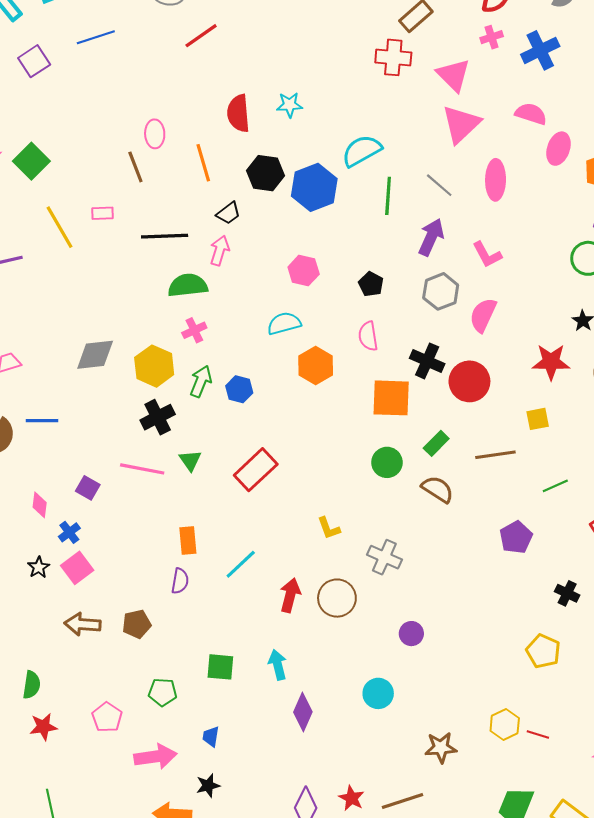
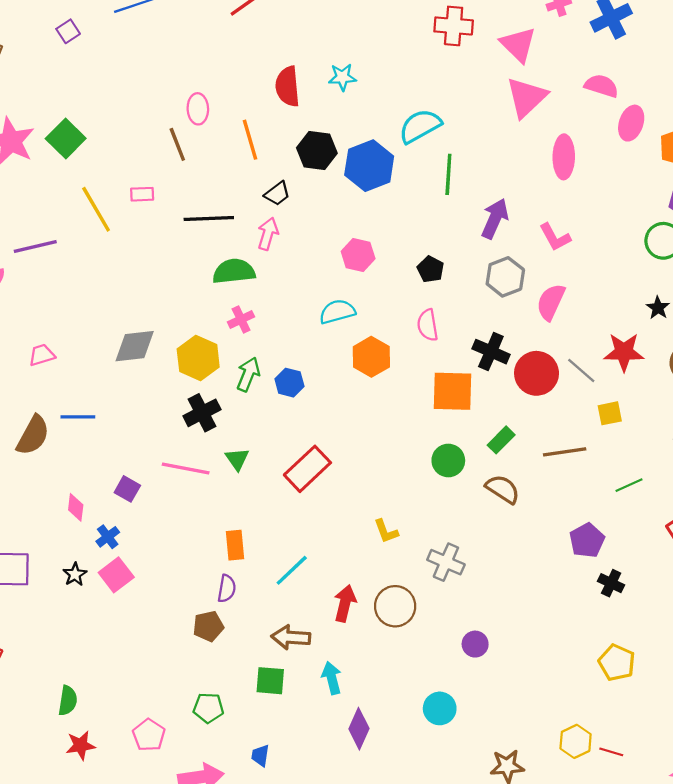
purple square: (34, 61) -> (68, 31), size x0.7
gray line: (439, 185) -> (581, 371), moved
black cross: (567, 593) -> (611, 583), moved
brown arrow: (82, 624) -> (291, 637), moved
brown pentagon: (137, 624) -> (208, 626), moved

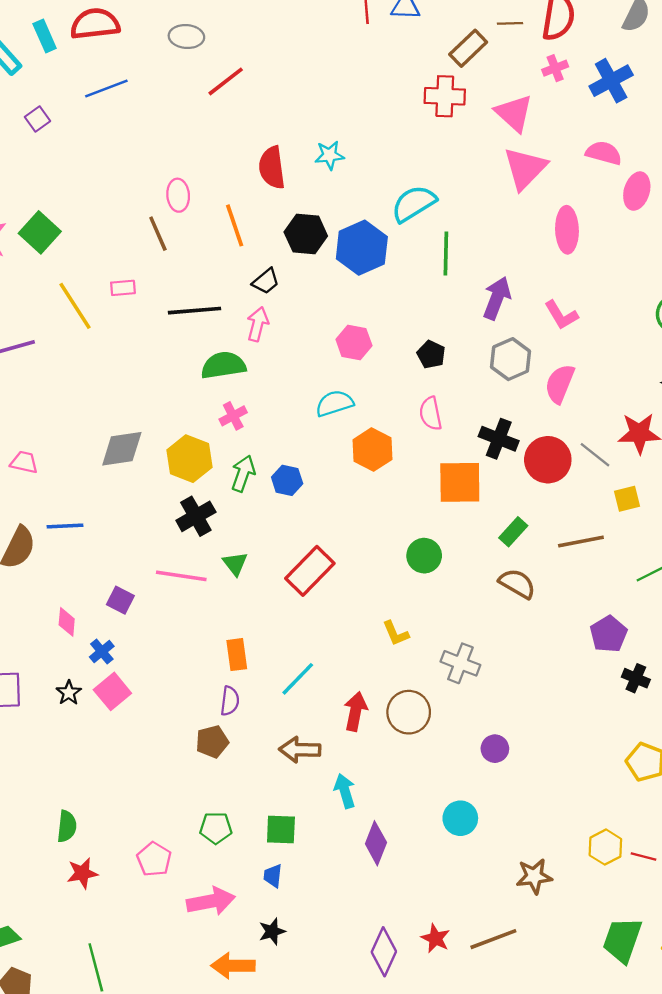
pink trapezoid: (42, 355) -> (24, 462), turned 32
green circle: (448, 461) -> (424, 556), moved
green square: (270, 681) -> (281, 829), moved

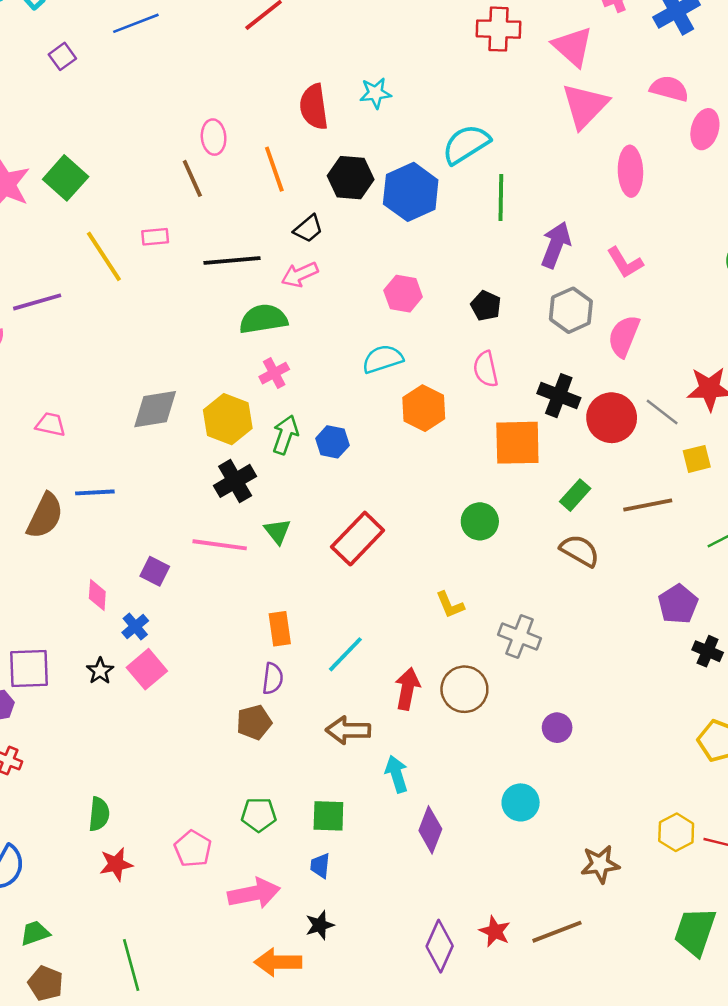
pink arrow: (258, 324) -> (300, 275), turned -128

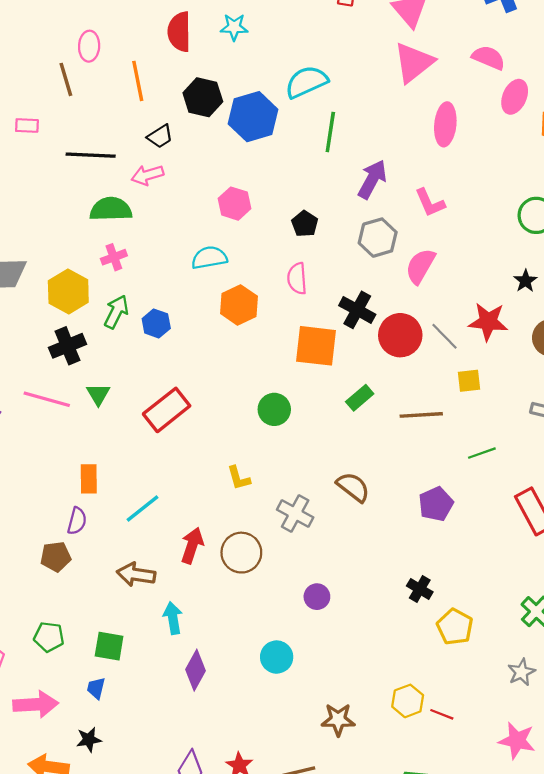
brown semicircle: (580, 551) -> (353, 487), moved
black cross: (708, 651) -> (420, 589), moved

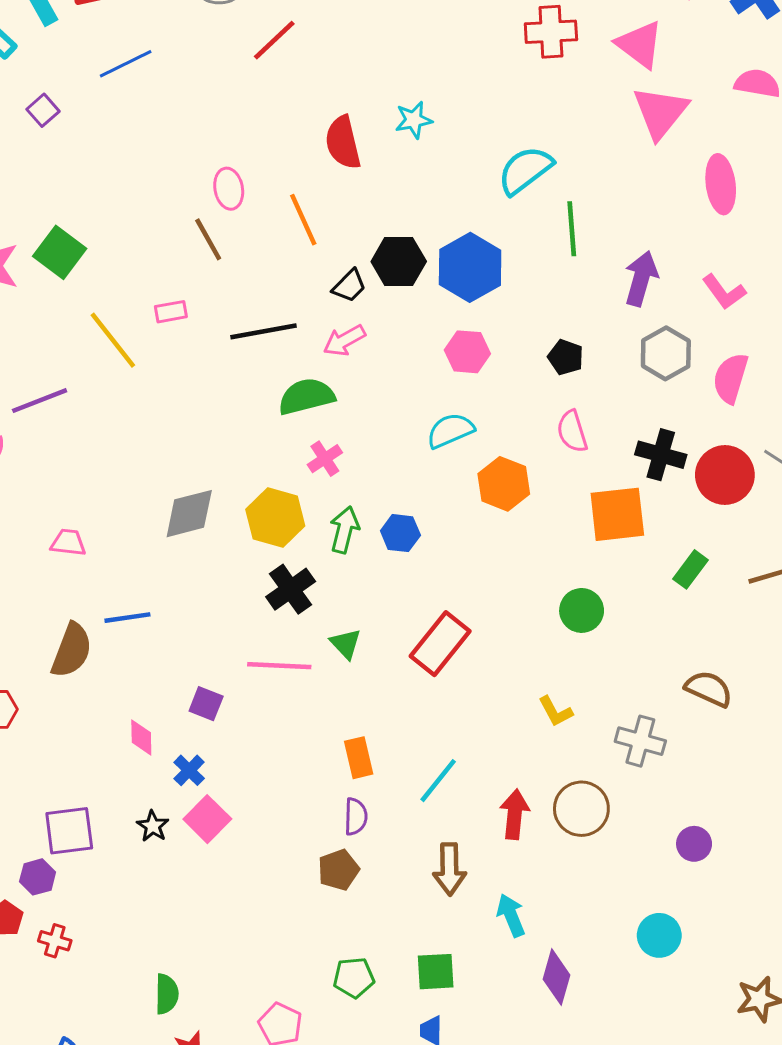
black hexagon: (203, 97) -> (399, 261), moved
blue hexagon: (253, 117) -> (470, 267), moved
brown arrow: (136, 574) -> (450, 869), turned -87

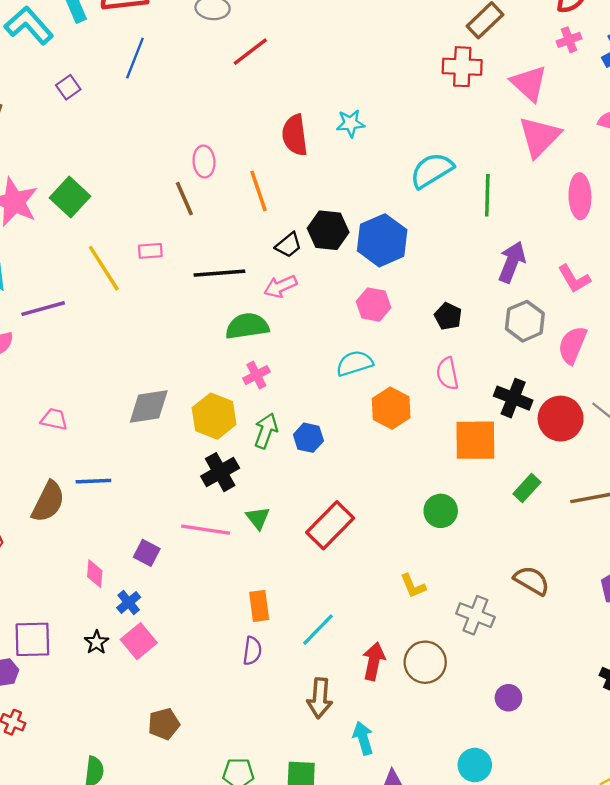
blue line: (126, 64) -> (135, 58), turned -48
green line: (572, 229) -> (487, 195), moved
brown pentagon: (338, 870) -> (164, 724), moved

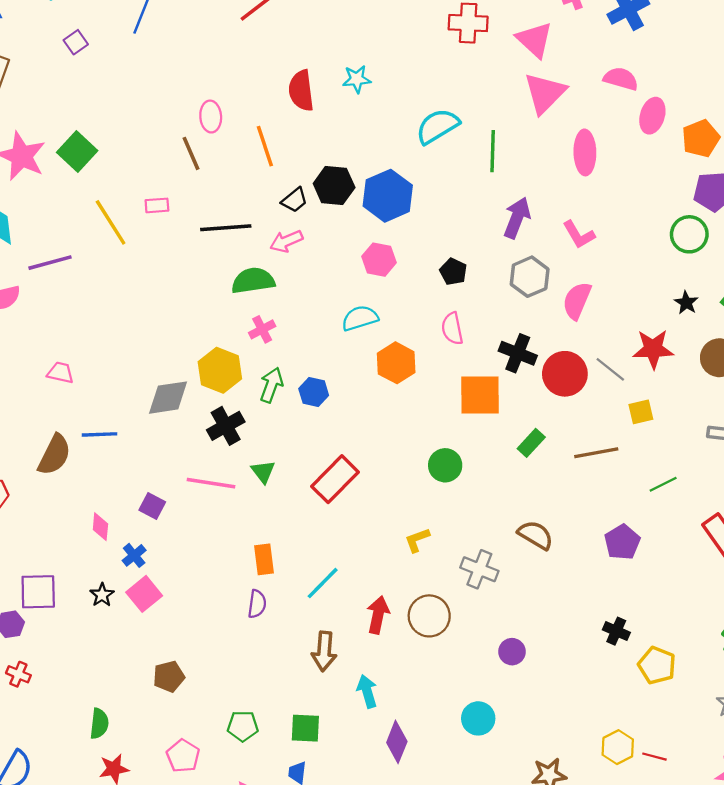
gray diamond: (149, 406) -> (168, 398), moved
yellow L-shape: (413, 586) -> (417, 540), turned 92

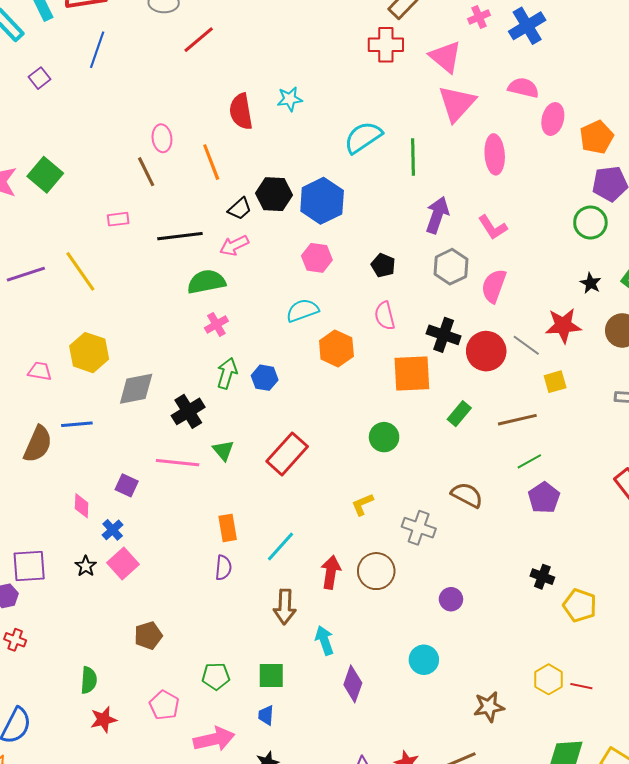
yellow line: (111, 222) -> (80, 271), moved
yellow hexagon: (220, 370) -> (89, 353), moved
green line: (663, 484) -> (529, 461), moved

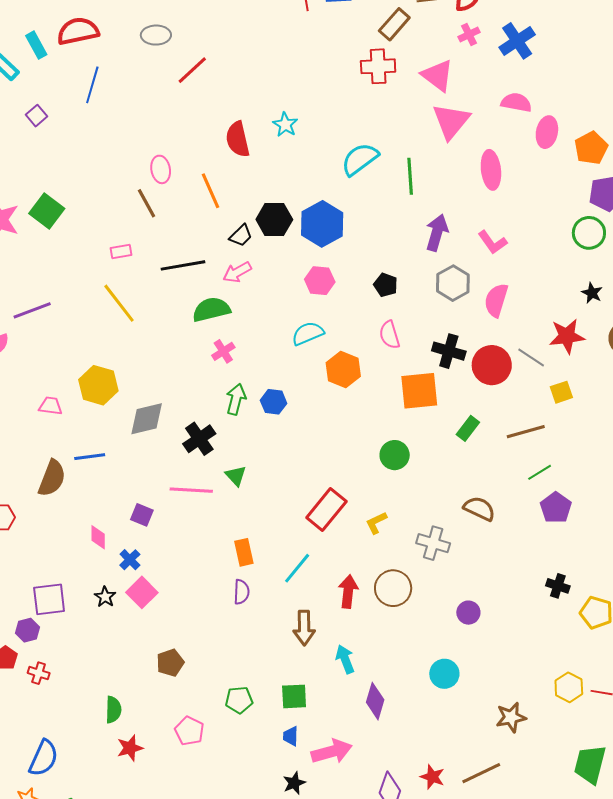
cyan star: (290, 99) -> (285, 125), turned -30
yellow line: (80, 271) -> (119, 303), moved
red rectangle: (287, 454) -> (326, 509), moved
pink arrow: (214, 739) -> (332, 751), moved

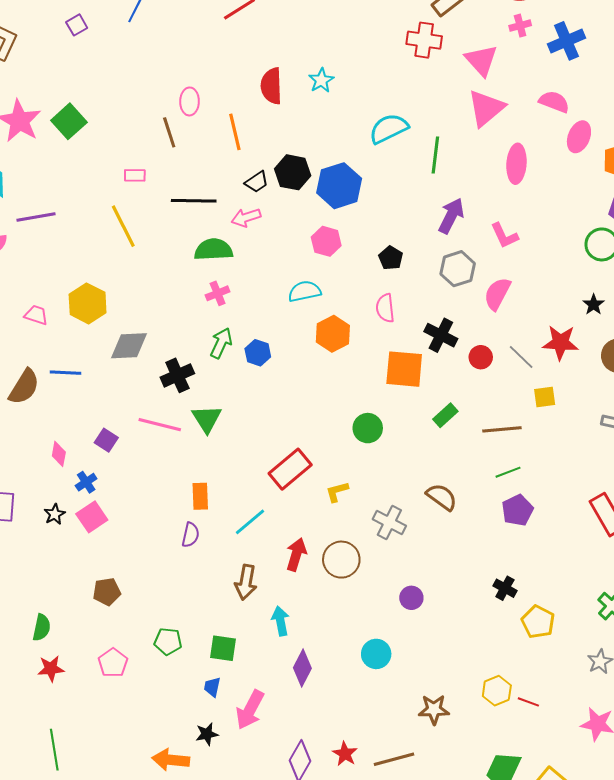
red circle: (492, 365) -> (481, 357), size x0.6
green triangle: (236, 476) -> (207, 419), size x1.4
pink arrow: (332, 751) -> (250, 710), turned 123

